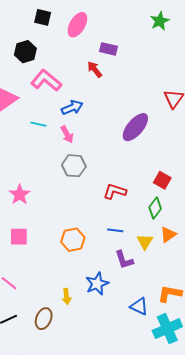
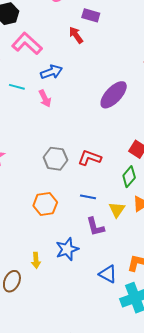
gray hexagon: (74, 166) -> (55, 159), moved

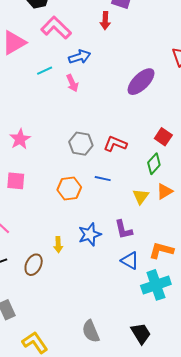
red arrow: (76, 35) -> (105, 21), turned -144
cyan line: (17, 87) -> (45, 71), turned -42
blue line: (88, 197) -> (103, 179), moved
purple L-shape: (95, 227) -> (124, 230), moved

